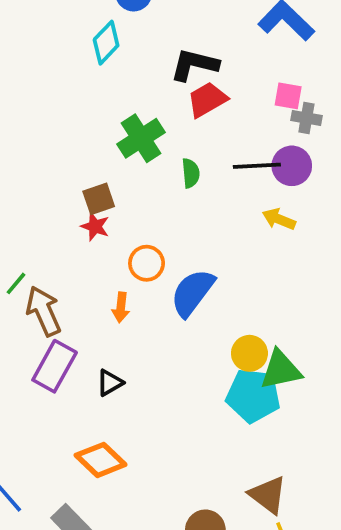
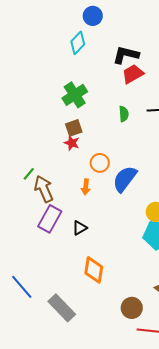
green cross: (141, 138) -> (75, 95), moved
orange diamond: (101, 460) -> (94, 270), moved, turned 56

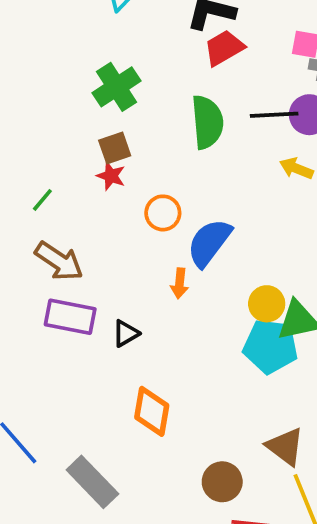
green semicircle: (124, 114) -> (207, 122), size x1.8
green line: (29, 174) -> (42, 200), moved
orange arrow: (86, 187) -> (180, 283), moved
brown arrow: (44, 189) -> (59, 261), turned 148
purple rectangle: (50, 219) -> (70, 317), turned 72

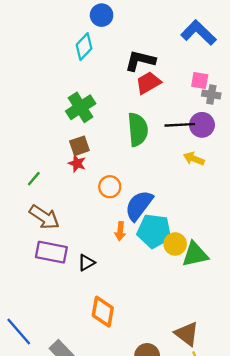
cyan pentagon: (270, 346) -> (154, 231), moved

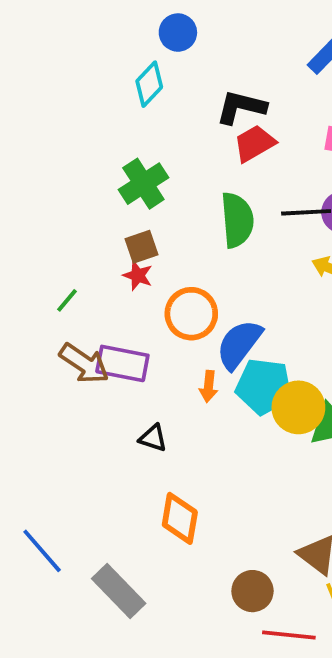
orange circle: (110, 187) -> (191, 314), size x1.4
yellow circle: (175, 244) -> (298, 407), size x1.4
purple rectangle: (51, 252) -> (122, 363), moved
black triangle: (86, 263) -> (153, 438), turned 48

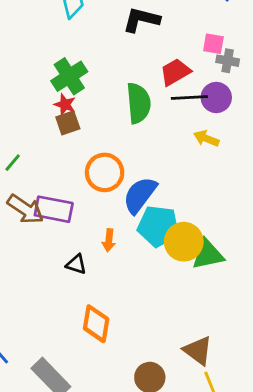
red trapezoid: (254, 143) -> (175, 72), moved
red star: (138, 275) -> (65, 105), moved
orange arrow: (209, 386) -> (109, 240), moved

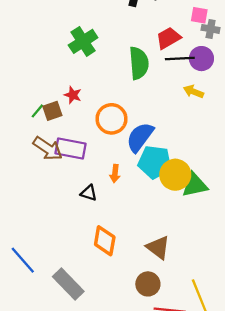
red star: (65, 105) -> (73, 95), moved
brown square: (68, 123) -> (52, 111), moved
brown triangle: (198, 351) -> (158, 248), moved

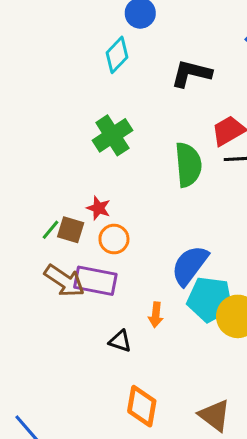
brown square: (52, 111) -> (71, 230), turned 36
orange circle: (111, 119) -> (114, 239), moved, size x0.7

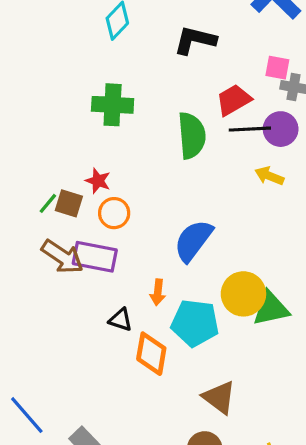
green cross: (112, 135) -> (113, 105), turned 36
cyan pentagon: (210, 299) -> (195, 323), moved
orange diamond: (142, 406) -> (151, 354), moved

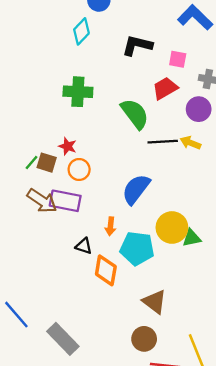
pink square: (277, 68) -> (178, 59), moved
black line: (250, 129) -> (163, 142), moved
green semicircle: (192, 135) -> (135, 114), turned -32
green triangle: (271, 308) -> (192, 238), size x0.7

